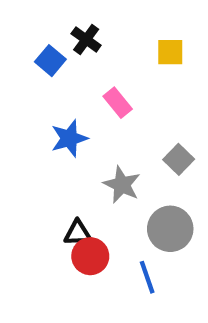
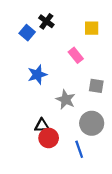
pink rectangle: (118, 103) -> (76, 55), moved
gray square: (179, 159) -> (96, 86), turned -35

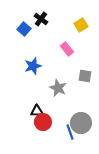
yellow square: (92, 28) -> (81, 25), turned -32
gray circle: (92, 123) -> (81, 123), moved

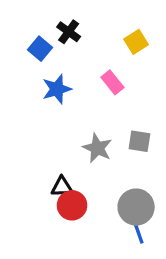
blue star: (33, 66) -> (57, 89), moved
gray square: (85, 76) -> (139, 141), moved
blue line: (70, 132) -> (138, 231), moved

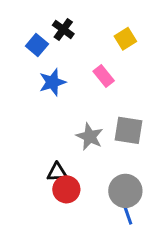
gray square: (139, 141) -> (128, 130), size x1.4

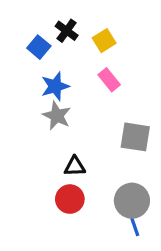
yellow square: (125, 39) -> (104, 41), moved
gray star: (90, 137) -> (57, 116), moved
black triangle: (57, 172) -> (75, 166), moved

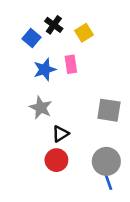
pink rectangle: (109, 80) -> (71, 64), moved, turned 30
gray star: (57, 116) -> (41, 108), moved
black triangle: (75, 166) -> (60, 134), turned -30

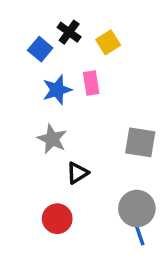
red circle: (56, 160) -> (57, 219), moved

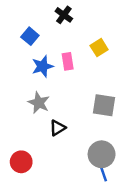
black cross: (69, 32) -> (64, 15), moved
yellow square: (108, 42) -> (99, 48), moved
red circle: (57, 219) -> (21, 162), moved

